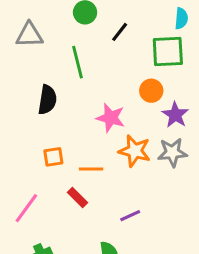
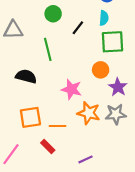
cyan semicircle: (181, 18) -> (104, 18), moved
black semicircle: (47, 100) -> (26, 76), turned -84
orange square: (53, 157) -> (30, 117), size x1.5

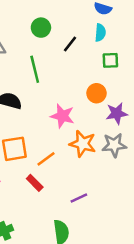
green square: (112, 42) -> (110, 60), size x0.6
purple star: (118, 87) -> (117, 113), turned 30
orange line: (57, 126) -> (46, 159), turned -35

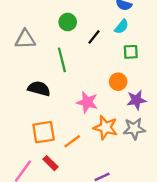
cyan semicircle: (100, 33) -> (122, 27), turned 35
red rectangle: (35, 183) -> (50, 163), moved

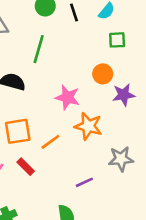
black line: (94, 37) -> (74, 13), moved, turned -56
green line: (62, 60) -> (39, 49), turned 30
gray star: (134, 129) -> (121, 159), moved

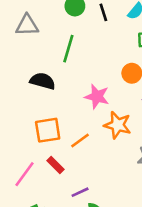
purple line: (84, 182) -> (80, 192), moved

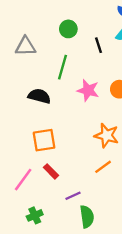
black line: (103, 12) -> (98, 45), moved
pink star: (97, 97) -> (88, 90), moved
orange line: (80, 140) -> (103, 167), moved

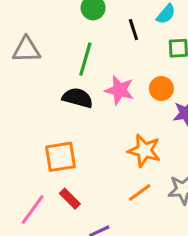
gray triangle: (25, 46) -> (26, 50), moved
black semicircle: (39, 96) -> (78, 98), moved

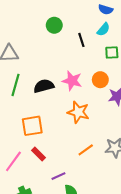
green line: (85, 59) -> (15, 85), moved
black semicircle: (78, 98) -> (44, 86), turned -30
orange star: (144, 151) -> (78, 112), moved

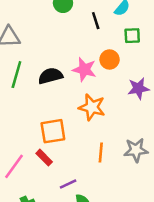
orange circle: (100, 80) -> (110, 60), moved
orange square: (32, 126) -> (53, 131), moved
orange line: (86, 150) -> (101, 153), turned -49

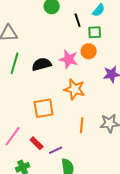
green square: (132, 36) -> (95, 32), moved
red rectangle: (44, 158) -> (37, 143), moved

